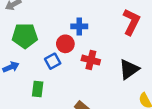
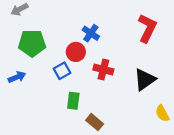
blue cross: (79, 26) -> (91, 33), turned 35
green rectangle: (38, 89) -> (73, 101), moved

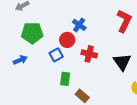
black triangle: (145, 80) -> (122, 62), turned -30

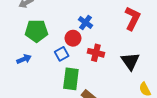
green rectangle: (65, 79) -> (71, 79), size x1.5

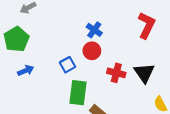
green pentagon: (36, 31) -> (16, 39), moved, turned -30
red circle: (73, 38) -> (92, 51), moved
red cross: (96, 53) -> (116, 73), moved

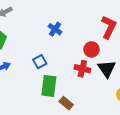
blue cross: (94, 30) -> (55, 29), moved
red circle: (92, 51) -> (91, 49), moved

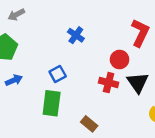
green rectangle: (49, 86) -> (52, 103), moved

